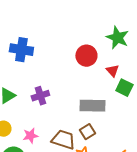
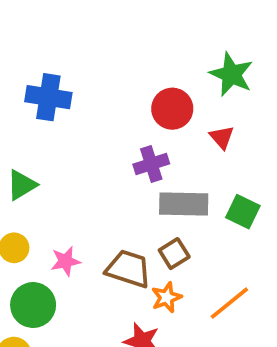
green square: (124, 88) -> (243, 212), moved
purple cross: (40, 96) -> (151, 164), moved

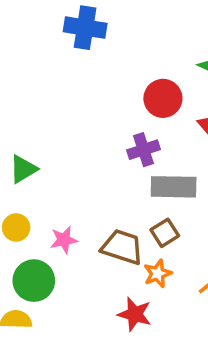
blue cross: (48, 97) -> (85, 28), moved

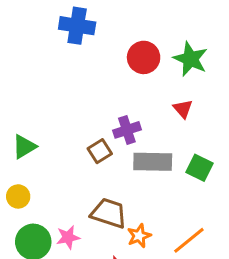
red circle: (163, 98) -> (144, 57), moved
brown square: (165, 233) -> (100, 151), moved
pink star: (64, 240) -> (68, 237), moved

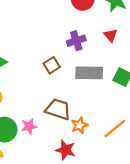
purple cross: (127, 130) -> (76, 41), moved

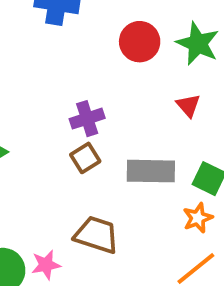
purple cross: (76, 41) -> (87, 119), moved
orange star: (79, 125) -> (198, 218), moved

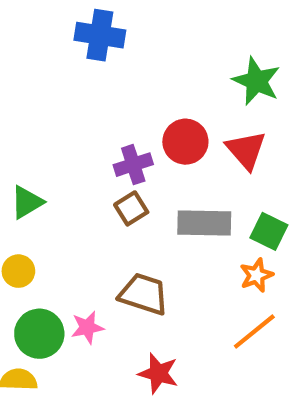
red circle: (140, 42) -> (185, 142), moved
red triangle: (188, 105) -> (246, 150), size x1.5

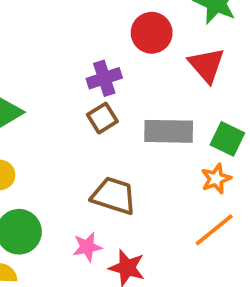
red circle: (185, 142) -> (152, 33), moved
pink star: (87, 327) -> (87, 247), moved

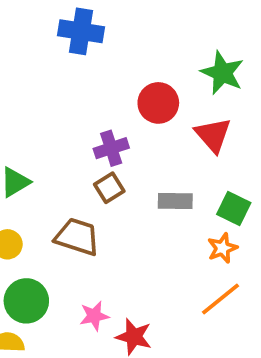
gray rectangle: (169, 131) -> (175, 201), size x0.7
brown trapezoid: (114, 196) -> (77, 237), moved

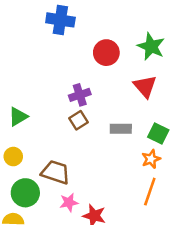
red circle: (158, 103) -> (106, 53), moved
brown trapezoid: (77, 237) -> (56, 172), moved
orange line: (220, 299) -> (150, 192), turned -32

